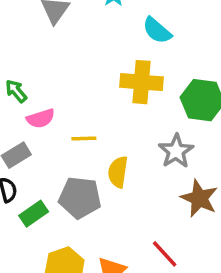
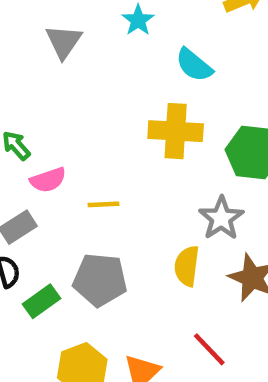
yellow semicircle: (118, 172) -> (187, 266), moved

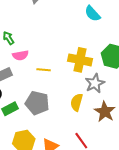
yellow cross: (176, 131) -> (80, 60), moved

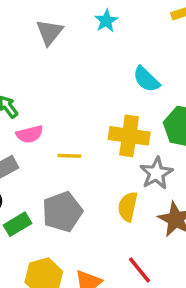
cyan semicircle: (93, 14) -> (146, 79), moved
gray pentagon: (37, 103) -> (62, 212), turned -30

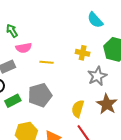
yellow cross: (129, 136) -> (83, 53), size x0.6
yellow semicircle: (128, 207) -> (78, 109), moved

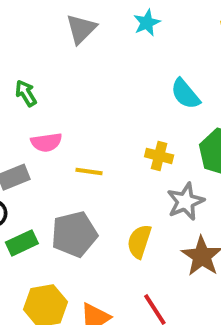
green arrow: (12, 31) -> (26, 93), moved
yellow semicircle: (78, 109) -> (139, 241), moved

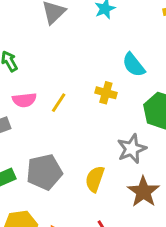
yellow cross: (159, 156) -> (106, 93), moved
yellow line: (89, 172) -> (59, 103), moved, turned -66

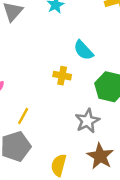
yellow line: (59, 103) -> (23, 116), moved
yellow semicircle: (95, 179) -> (59, 165), moved

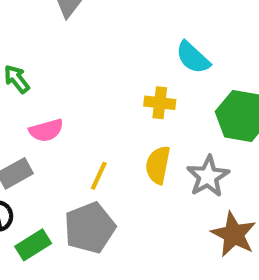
yellow semicircle: (59, 165) -> (158, 165), moved

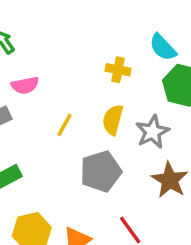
cyan semicircle: (193, 58) -> (163, 47), moved
gray pentagon: (90, 228) -> (101, 171), moved

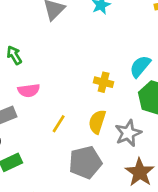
cyan semicircle: (163, 47) -> (140, 66), turned 80

